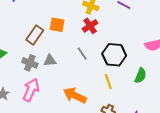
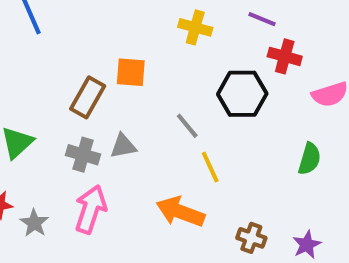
red cross: (90, 26) -> (285, 56), moved, turned -35
black hexagon: (114, 55) -> (242, 94), moved
yellow line: (108, 82) -> (210, 167), moved

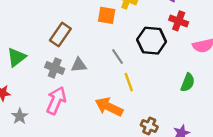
orange square: (131, 72) -> (107, 15), moved
gray star: (34, 223) -> (20, 116), moved

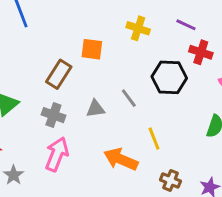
orange square: (107, 15) -> (92, 49), moved
gray triangle: (79, 65) -> (95, 109), moved
yellow line: (129, 82) -> (154, 139), moved

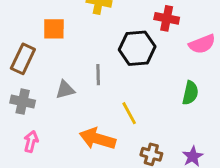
gray line: (129, 98) -> (98, 75), turned 42
pink arrow: (57, 154) -> (31, 141), size x0.6

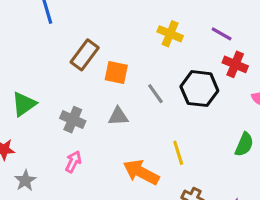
orange square: (54, 29) -> (116, 72), moved
brown rectangle: (23, 59) -> (85, 55), moved
gray line: (98, 75) -> (155, 94), moved, turned -45

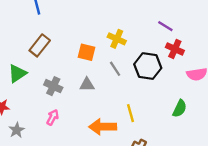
yellow cross: (170, 34) -> (117, 39), moved
brown rectangle: (85, 55) -> (40, 45), moved
orange arrow: (141, 172) -> (103, 127), turned -30

